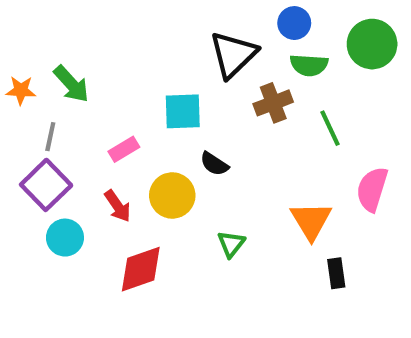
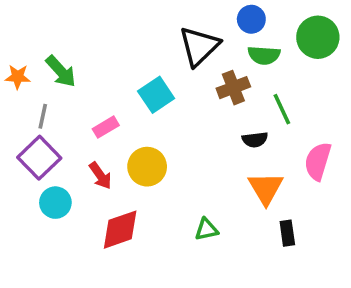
cyan square: (183, 111) -> (156, 95), turned -32
black semicircle: (214, 164) -> (255, 140), moved, turned -40
green triangle: (231, 244) -> (206, 230), moved, turned 40

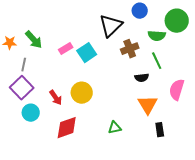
green semicircle: (264, 55) -> (157, 36), moved
pink rectangle: (106, 127) -> (66, 49), moved

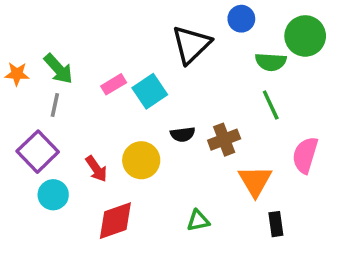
brown cross: (130, 49) -> (224, 140), moved
gray line: (24, 65) -> (55, 105), moved
black semicircle: (142, 78) -> (183, 134), moved

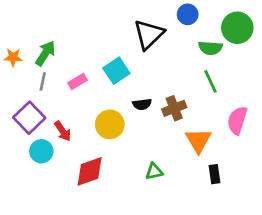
green arrow: (58, 69) -> (45, 53), turned -105
pink rectangle: (114, 84) -> (78, 81), moved
red arrow: (96, 169) -> (63, 131), moved

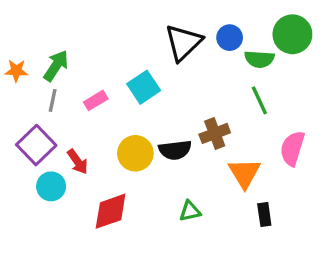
blue circle: (188, 14) -> (230, 38), moved
black semicircle: (142, 104) -> (175, 150), moved, size x1.4

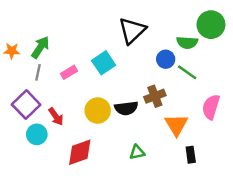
blue circle: (230, 38) -> (166, 59), moved
green line: (259, 100) -> (187, 72), turned -30

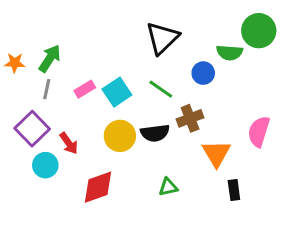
cyan square: (104, 63) -> (117, 92), moved
green line: (187, 72) -> (161, 89), moved

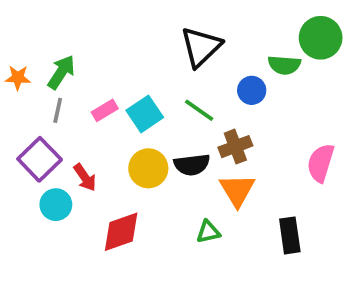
orange triangle: (216, 153) -> (237, 190), moved
black rectangle: (234, 190) -> (290, 235), size x1.4

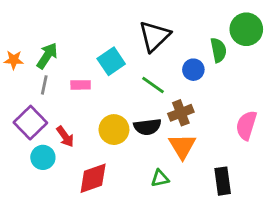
green semicircle: (284, 65) -> (218, 50), turned -105
pink rectangle: (105, 110) -> (81, 85), turned 30
cyan square: (145, 114) -> (111, 61), moved

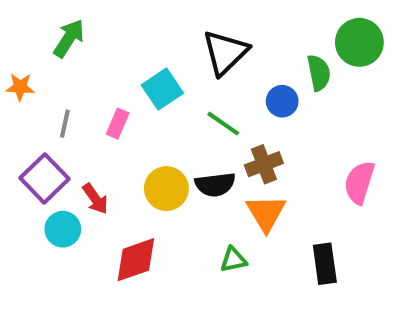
green arrow: (47, 56) -> (69, 38), moved
pink rectangle: (81, 85) -> (118, 124), turned -66

